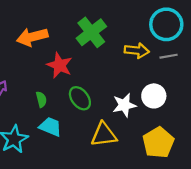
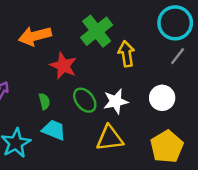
yellow arrow: (137, 51) -> (126, 54), moved, turned -105
gray line: (169, 56) -> (178, 56), turned -42
white star: (124, 105) -> (116, 101), moved

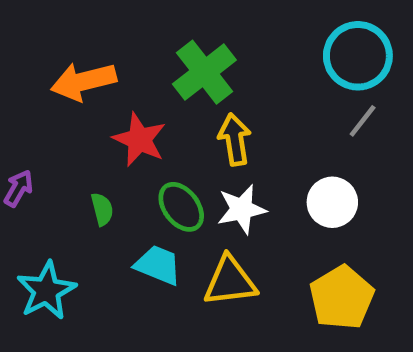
yellow arrow: (126, 54) -> (235, 139), moved
cyan trapezoid: (54, 130) -> (158, 265), moved

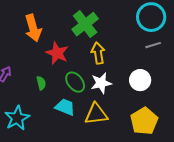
orange arrow: (84, 81) -> (33, 28), turned -92
gray line: (363, 121) -> (153, 45), turned 35

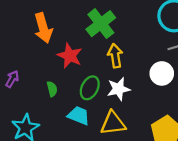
white circle: (140, 80) -> (162, 73), moved
green ellipse: (75, 82) -> (90, 88), turned 65

